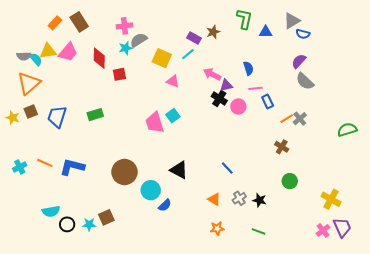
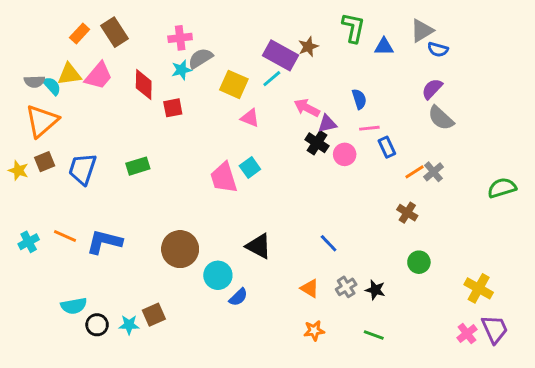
purple rectangle: (194, 38) -> (281, 55), size x1.6

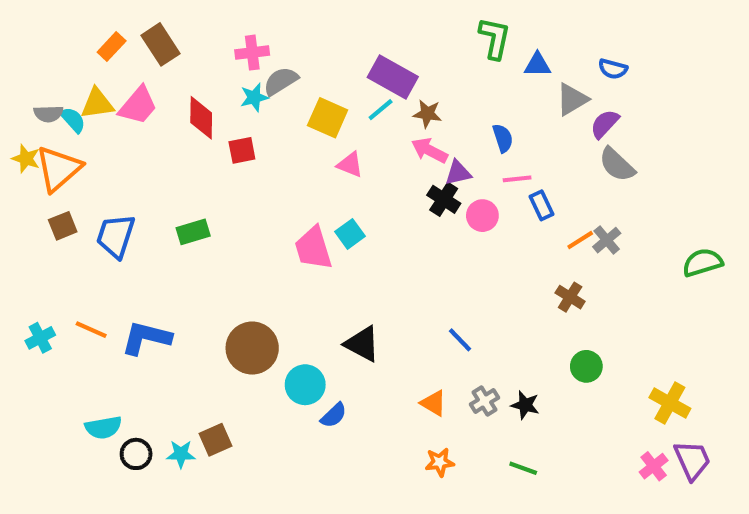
gray triangle: (422, 31) -> (572, 99), moved
brown star: (308, 47) -> (427, 114), moved, turned 30
yellow star: (18, 170) -> (26, 159), moved

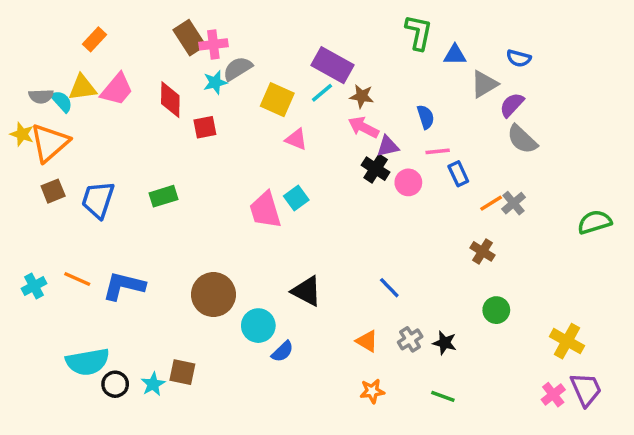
brown rectangle: (160, 44) -> (189, 38), moved
cyan semicircle: (103, 427) -> (88, 362), size x1.4
brown square: (215, 440) -> (182, 372), turned 36
cyan star: (181, 454) -> (153, 384), turned -30

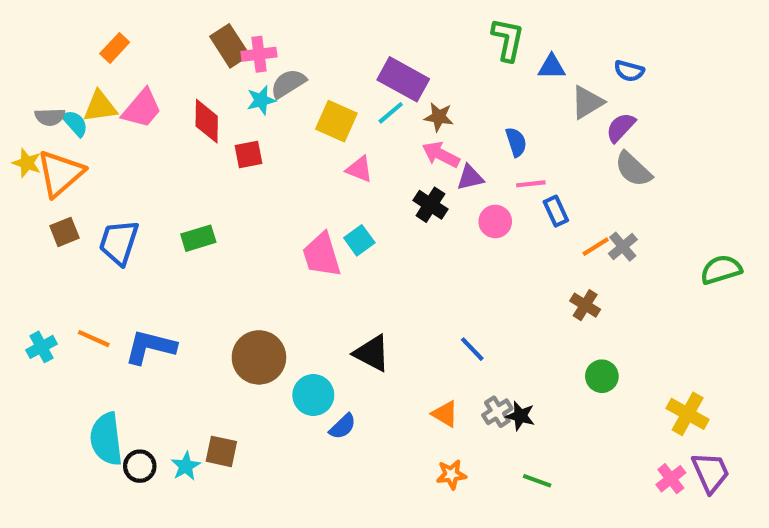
black cross: (376, 169) -> (430, 205), moved
black star: (445, 343) -> (520, 416), moved
cyan semicircle: (88, 362) -> (106, 439), turned 93

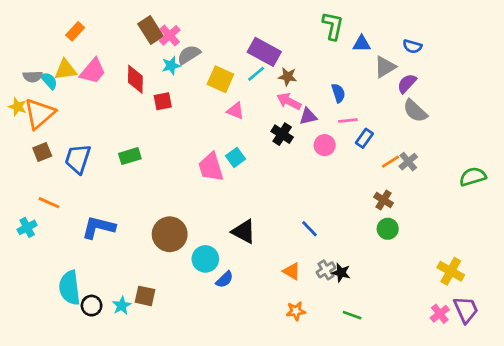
pink cross: (259, 54) -> (170, 35), turned -35
blue rectangle: (556, 211) -> (364, 138), turned 60
orange line: (94, 339) -> (49, 203), moved
green circle: (602, 376) -> (388, 229), moved

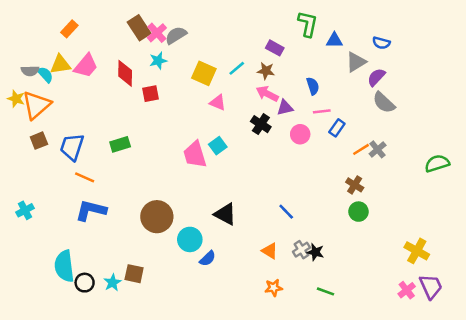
purple rectangle: (264, 52) -> (275, 48), moved, size x0.6
gray semicircle: (189, 55) -> (176, 35), moved
orange line: (49, 203) -> (85, 177), moved

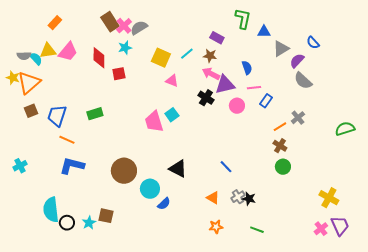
blue semicircle: (381, 43) -> (313, 43), moved, turned 32
purple triangle: (285, 108) -> (225, 85), size x1.5
orange line: (361, 149) -> (280, 127), moved

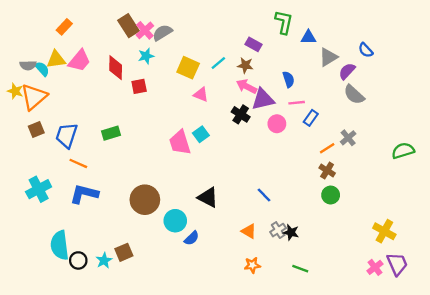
cyan cross: (20, 166) -> (39, 189), moved, size x1.5
brown square: (106, 216) -> (124, 252), turned -35

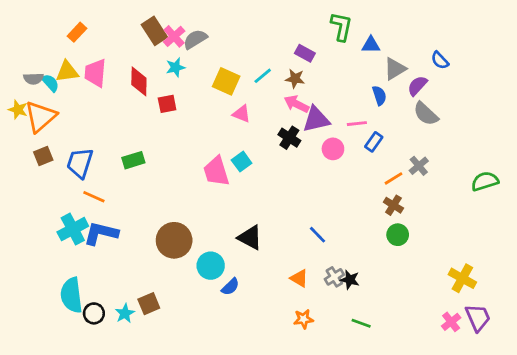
pink trapezoid: (79, 61) -> (95, 73), turned 145
blue semicircle: (289, 79) -> (379, 95), moved
cyan cross: (39, 189) -> (73, 229), moved

